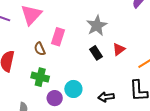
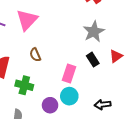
pink rectangle: (58, 37) -> (69, 73), moved
green cross: (40, 77) -> (24, 85), moved

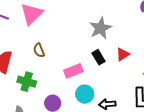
pink rectangle: (69, 73) -> (73, 71), turned 48
cyan circle: (69, 96) -> (85, 94), moved

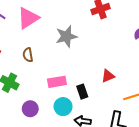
gray star: (100, 28) -> (66, 36), moved
black rectangle: (99, 57) -> (82, 92), moved

